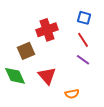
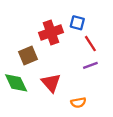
blue square: (84, 18) -> (77, 23), moved
purple line: (83, 60) -> (90, 65), turned -56

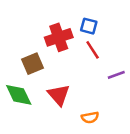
red line: (90, 44) -> (93, 50), moved
purple line: (90, 65) -> (116, 75), moved

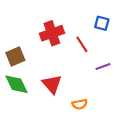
blue square: (89, 26) -> (102, 23), moved
brown square: (32, 64) -> (15, 57), moved

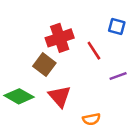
brown square: (15, 57) -> (44, 65), moved, turned -30
green diamond: (17, 84) -> (19, 96), turned -35

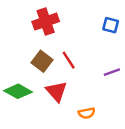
red cross: (60, 38) -> (46, 22), moved
red line: (94, 51) -> (69, 60), moved

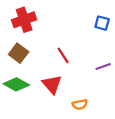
red cross: (46, 22) -> (24, 20), moved
brown square: (42, 61) -> (19, 53), moved

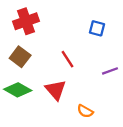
blue square: (102, 23) -> (97, 28), moved
orange semicircle: (80, 104) -> (85, 111), turned 40

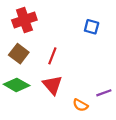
red line: (67, 59) -> (52, 56), moved, turned 54
purple line: (110, 71) -> (104, 93), moved

